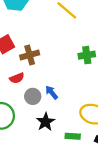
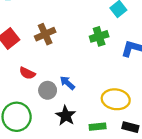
brown cross: (30, 55) -> (45, 34), moved
red semicircle: (17, 78) -> (27, 73), turned 56

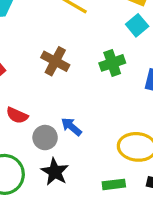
brown cross: (45, 34) -> (55, 61), moved, turned -36
black star: (66, 116) -> (55, 172), moved

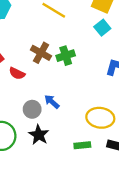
green cross: (112, 63) -> (66, 56), moved
red semicircle: (17, 115) -> (17, 73), moved

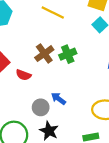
brown cross: (41, 53) -> (44, 54), turned 30

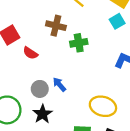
brown cross: (44, 54) -> (56, 26), moved, turned 36

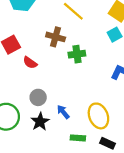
blue arrow: (59, 84) -> (63, 112), moved
yellow ellipse: (103, 106) -> (98, 116), turned 50

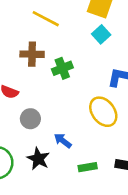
gray circle: (38, 97) -> (30, 119), moved
yellow ellipse: (98, 116) -> (103, 112), moved

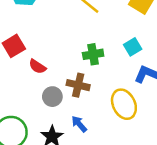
cyan square: (101, 34) -> (133, 47), moved
brown cross: (32, 54) -> (78, 85), moved

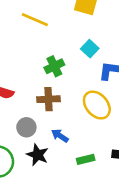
gray circle: (52, 97) -> (26, 127), moved

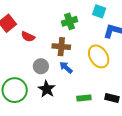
cyan square: (90, 49) -> (99, 11), turned -32
blue arrow: (60, 136) -> (66, 67), moved

